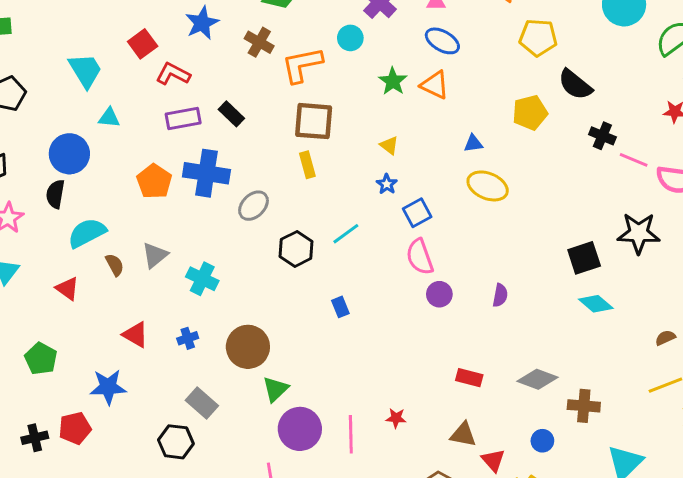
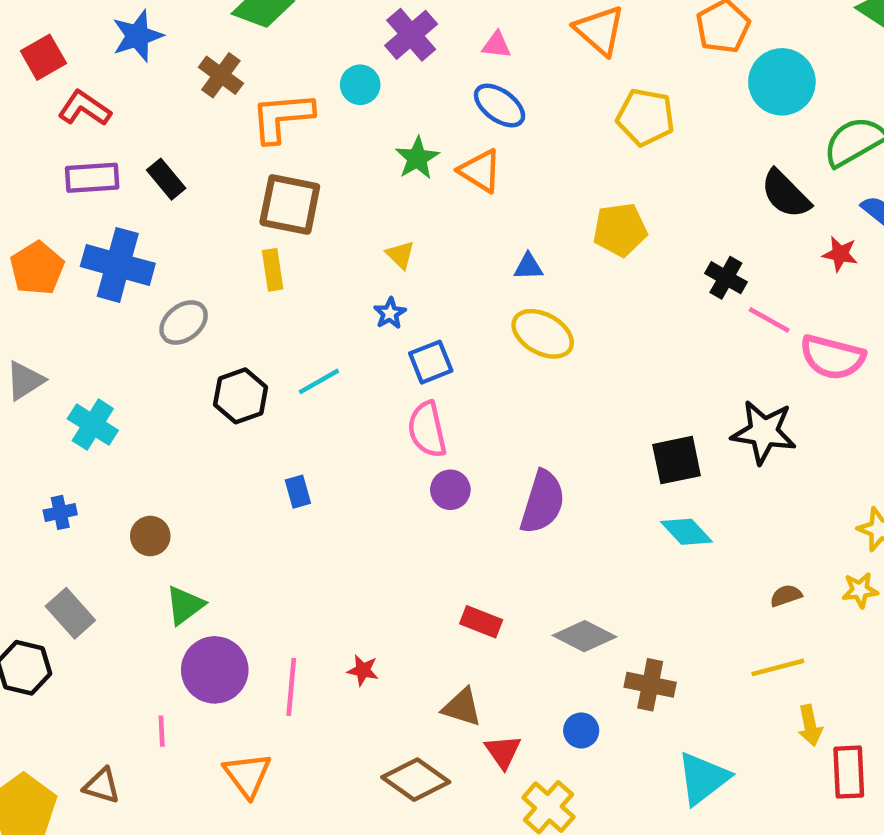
black semicircle: (575, 85) -> (786, 194), moved
purple semicircle: (500, 295) -> (542, 502), size x1.8
brown circle: (248, 347) -> (150, 536), size x0.6

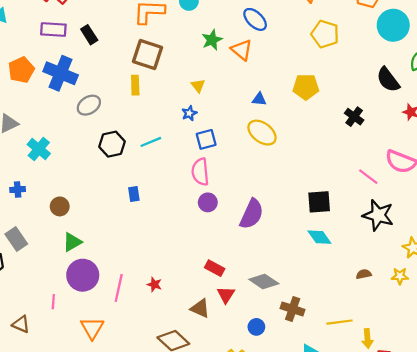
pink line: (769, 320) -> (368, 177), moved
black star: (764, 432) -> (378, 215), moved
yellow line: (778, 667) -> (340, 322), moved
red triangle: (503, 752) -> (226, 295), moved

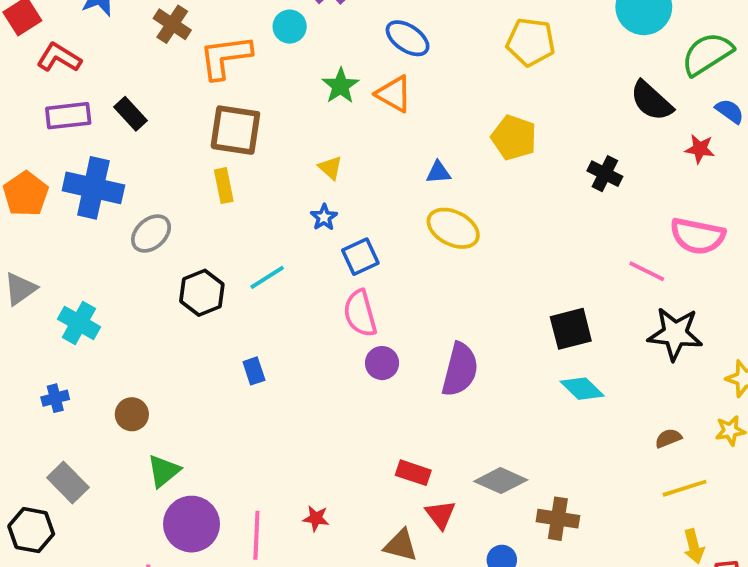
yellow pentagon: (306, 87) -> (514, 138), turned 30
yellow line: (340, 322) -> (685, 488), moved

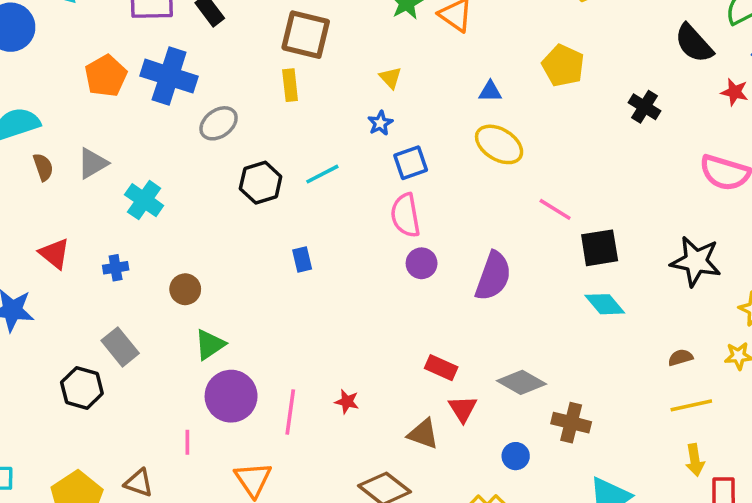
pink line: (647, 271) -> (555, 209), moved

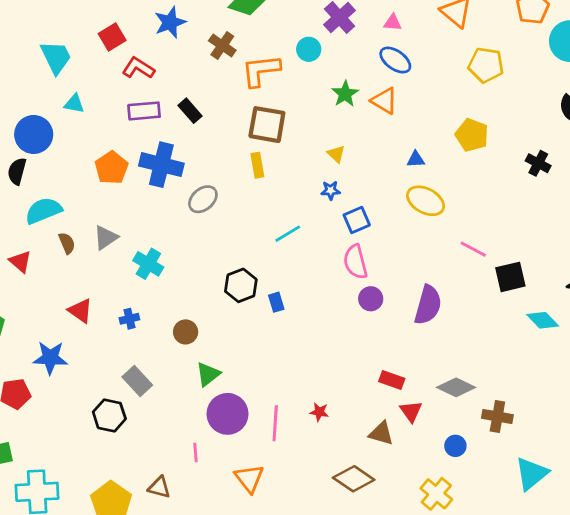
blue star: (380, 123) -> (331, 190), turned 30
black hexagon: (261, 183) -> (241, 285), moved
cyan diamond: (605, 304) -> (543, 320), moved

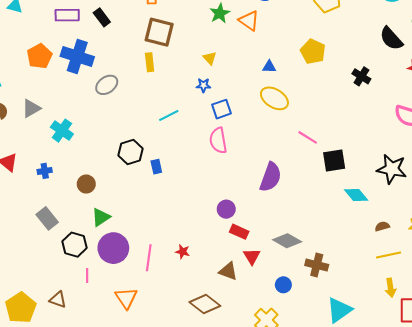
purple circle: (371, 299) -> (226, 209), moved
black hexagon: (109, 415) -> (75, 245), moved

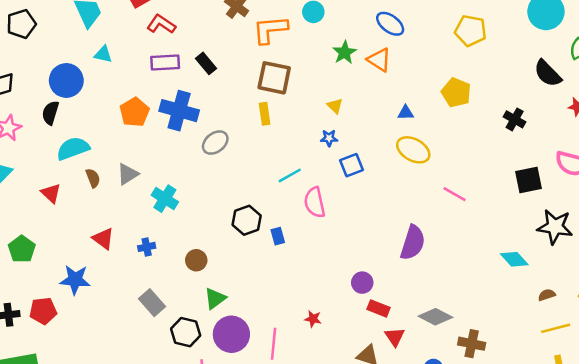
pink semicircle: (218, 140) -> (315, 202), moved
black square: (334, 161) -> (529, 180), moved
red star: (183, 252) -> (313, 319), moved

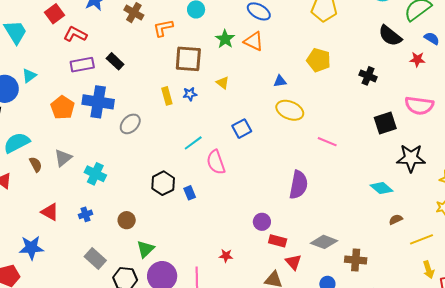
orange L-shape: (270, 30) -> (163, 28), size x0.7
cyan triangle: (103, 54) -> (29, 76), moved, turned -42
brown square: (274, 78) -> (188, 59), moved
blue star: (329, 138) -> (190, 94), moved
brown semicircle: (547, 295) -> (396, 220), moved

